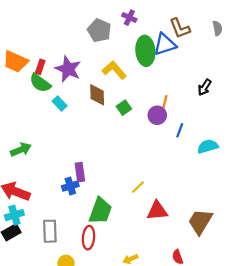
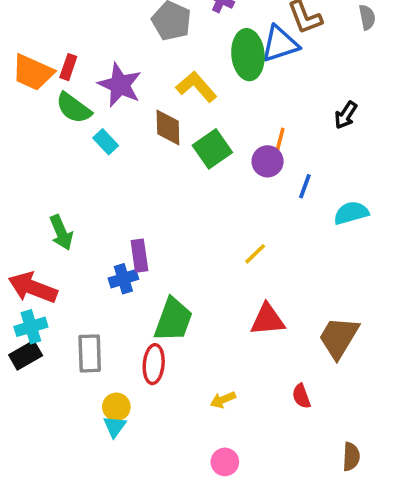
red rectangle: (40, 67) -> (68, 67), moved
green square: (124, 108) -> (212, 149), size x1.5
green arrow: (21, 150) -> (61, 232), moved, turned 90
yellow line: (138, 187) -> (255, 254), moved

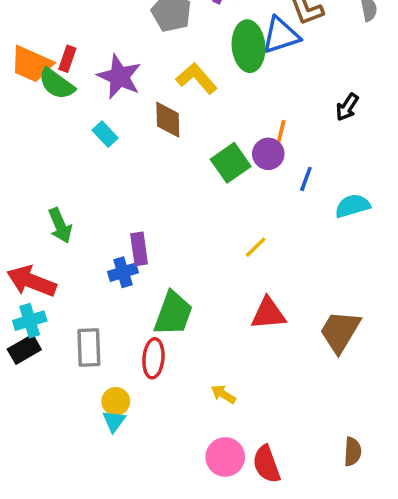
green semicircle: (74, 108) -> (57, 84), moved
green square: (212, 149) -> (231, 163), moved
red semicircle: (301, 396) -> (266, 464), moved, size x1.5
yellow arrow: (223, 400) -> (223, 394), turned 55
pink circle: (225, 462) -> (225, 457), size x1.4

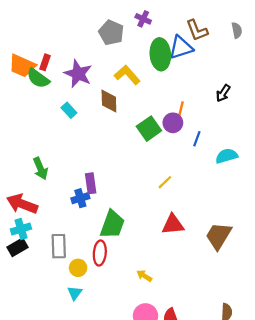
yellow circle: (116, 401) -> (78, 268), moved

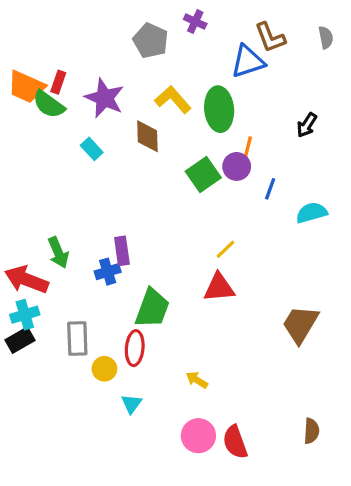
green ellipse: (160, 54) -> (219, 109), moved
green arrow: (40, 168) -> (58, 252), moved
red triangle: (173, 224) -> (219, 288), moved
cyan triangle: (75, 293) -> (132, 404), moved

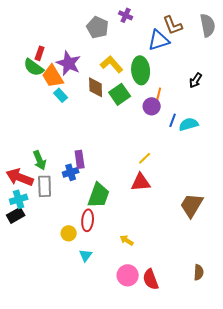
gray semicircle: (326, 37) -> (208, 25), size x1.6
orange trapezoid: (26, 87) -> (53, 76), moved, turned 35
green square: (203, 174) -> (120, 94), moved
cyan semicircle: (312, 213) -> (189, 124), moved
gray rectangle: (77, 339) -> (45, 186), moved

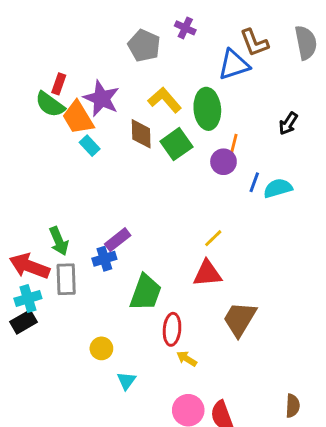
purple rectangle: (80, 159) -> (118, 240), turned 60
brown trapezoid: (192, 205) -> (240, 319), moved
red ellipse: (88, 220) -> (172, 329), moved

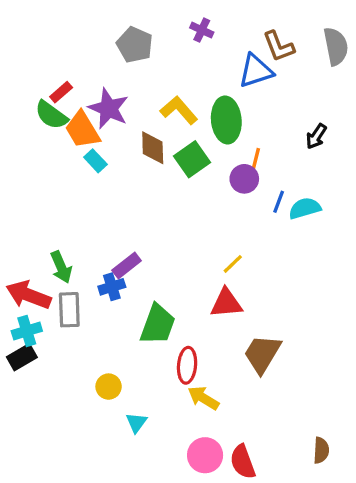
gray pentagon: (144, 46) -> (135, 45), moved
red rectangle: (59, 84) -> (61, 92), turned 30
yellow arrow: (187, 359) -> (203, 398), size x1.4

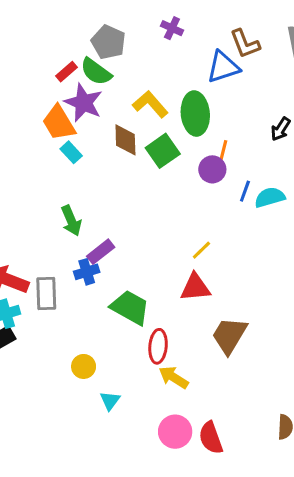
red rectangle: (61, 92) -> (66, 72), moved
green semicircle: (51, 115) -> (96, 72), moved
green arrow: (61, 267) -> (71, 221), moved
green trapezoid: (158, 324) -> (130, 308), turned -81

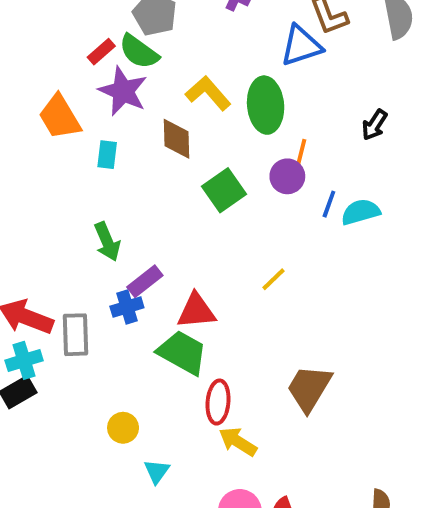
orange trapezoid: (59, 123) -> (60, 117), moved
green square: (163, 151) -> (224, 190), moved
cyan rectangle: (71, 152) -> (107, 155), turned 50
red triangle: (195, 287) -> (196, 311), moved

